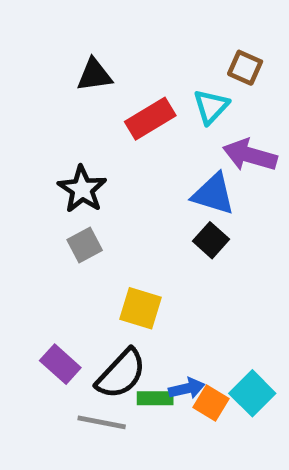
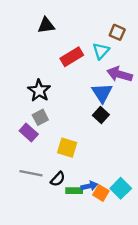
black triangle: (94, 75) -> (46, 25), moved
blue triangle: (213, 194) -> (102, 93), turned 40
purple rectangle: (60, 364) -> (29, 132), moved
black semicircle: (121, 374) -> (58, 179), size x0.6
gray line: (102, 422) -> (31, 173), moved

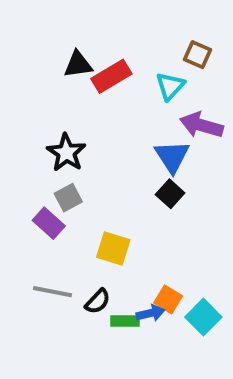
black triangle: (46, 25) -> (78, 64), moved
red rectangle: (72, 57) -> (111, 76), moved
orange square: (101, 193) -> (168, 299), moved

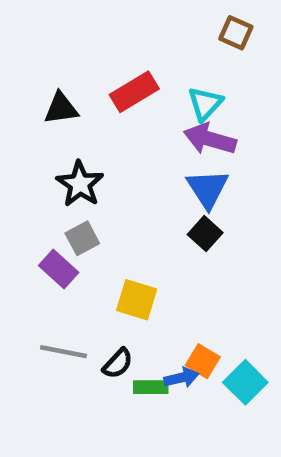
brown square: (197, 55) -> (236, 33), moved
black triangle: (78, 64) -> (61, 108), moved
purple arrow: (201, 125) -> (210, 139), moved

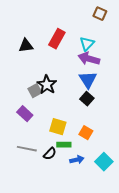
red rectangle: (134, 92) -> (57, 39), turned -30
black star: (80, 184) -> (47, 85), moved
gray square: (82, 238) -> (35, 91), moved
orange square: (203, 361) -> (86, 133), moved
green rectangle: (151, 387) -> (64, 145), moved

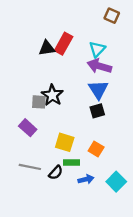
black triangle: (26, 46) -> (47, 48), moved
gray square: (35, 91) -> (39, 102), turned 32
black square: (87, 99) -> (97, 111), turned 32

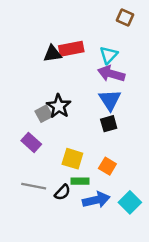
red rectangle: (64, 44) -> (71, 49), turned 50
gray square: (39, 102) -> (44, 114), turned -32
blue arrow: (86, 179) -> (96, 200), size x1.5

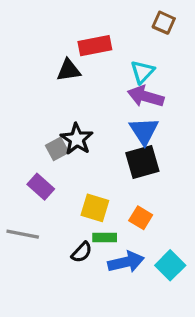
red rectangle: (71, 49) -> (95, 46), moved
black square: (109, 124) -> (142, 162), size x1.5
gray line: (34, 186) -> (23, 234), moved

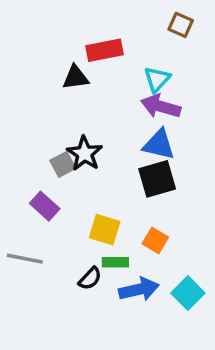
blue triangle: (144, 131) -> (159, 144), turned -44

